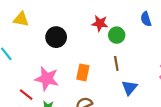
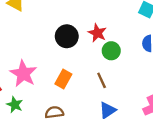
black circle: (56, 37) -> (67, 36), moved
brown line: (116, 63) -> (102, 80), turned -32

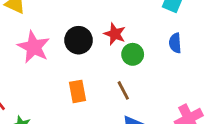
pink star: (23, 74) -> (34, 47), moved
orange rectangle: (63, 79) -> (77, 91), turned -36

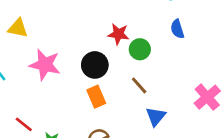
black circle: (79, 40) -> (95, 65), moved

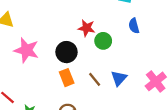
brown line: (139, 85) -> (95, 79), moved
blue triangle: (156, 116) -> (119, 78), moved

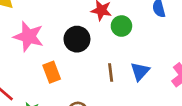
orange rectangle: (67, 78) -> (52, 72), moved
brown line: (95, 79) -> (111, 72), turned 32

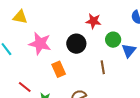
green circle: (121, 26) -> (113, 40), moved
blue triangle: (140, 71) -> (129, 51), moved

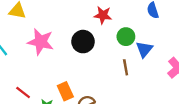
brown line: (103, 67) -> (126, 67), moved
orange rectangle: (59, 69) -> (65, 91), moved

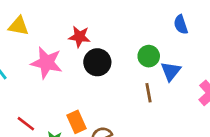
red star: (103, 15) -> (79, 37), moved

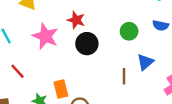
blue semicircle: (181, 25) -> (161, 25), turned -70
green circle: (149, 56) -> (129, 31), moved
red line: (26, 124) -> (18, 71), moved

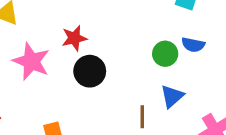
red star: (76, 20) -> (74, 38), turned -30
green circle: (129, 31) -> (165, 54), moved

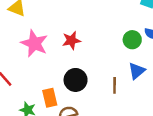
red star: (74, 38) -> (71, 40), moved
black circle: (90, 71) -> (76, 80), moved

